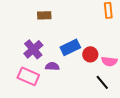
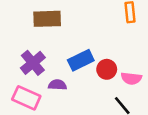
brown rectangle: (44, 15) -> (47, 19), size x1.5

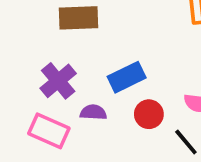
red circle: (107, 69) -> (149, 114), moved

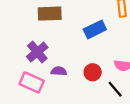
blue rectangle: (127, 77) -> (95, 29), moved

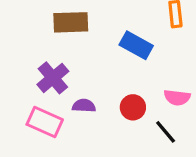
blue rectangle: (95, 29) -> (136, 45), turned 55

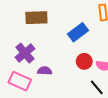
blue rectangle: (136, 45) -> (78, 32), turned -66
red circle: (133, 107) -> (84, 61), moved

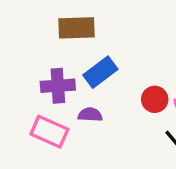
blue rectangle: (78, 32) -> (100, 72), moved
purple cross: (25, 53) -> (58, 86), turned 36

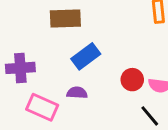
purple cross: (58, 86) -> (20, 68), moved

